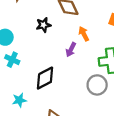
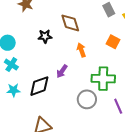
purple arrow: (71, 50) -> (62, 71), moved
cyan star: (19, 100) -> (13, 90), moved

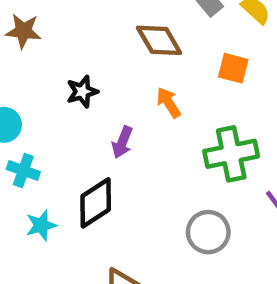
brown diamond: (70, 23) -> (159, 40), moved
purple arrow: (62, 71) -> (122, 142), moved
gray circle: (87, 99) -> (208, 232), moved

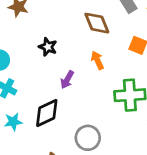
black star: (82, 92) -> (48, 47), turned 30
gray circle: (208, 232) -> (88, 138), moved

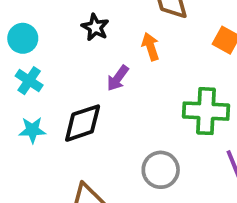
orange arrow: (97, 60) -> (151, 47), moved
gray circle: (88, 138) -> (161, 170), moved

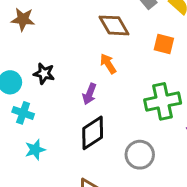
black star: (95, 27) -> (44, 73), moved
black diamond: (83, 123) -> (93, 133), moved

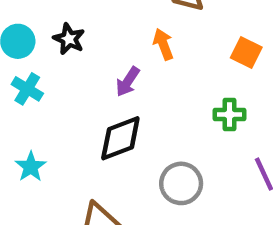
orange square: (164, 44) -> (246, 52), moved
green cross: (163, 101) -> (230, 114), size x0.6
cyan star: (35, 150) -> (31, 167), moved, turned -30

